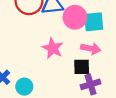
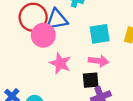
pink circle: (75, 17) -> (43, 35), moved

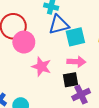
blue triangle: (57, 19) -> (59, 25), moved

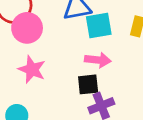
pink star: (41, 67) -> (32, 69), moved

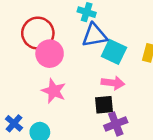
cyan square: (99, 25) -> (114, 52), turned 35

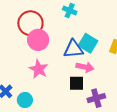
blue triangle: (95, 35) -> (73, 49), moved
purple cross: (116, 124) -> (96, 98), moved

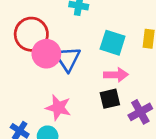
blue triangle: (73, 49) -> (67, 59), moved, turned -45
pink star: (39, 69) -> (58, 108), moved

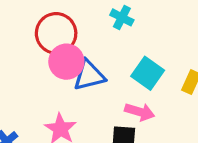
blue triangle: (67, 59) -> (89, 75), turned 32

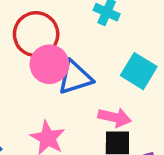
pink arrow: (140, 112) -> (114, 117), moved

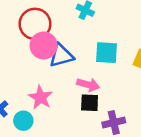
cyan square: (139, 71) -> (106, 53), turned -30

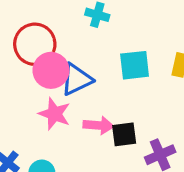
pink arrow: (88, 85) -> (99, 125), moved
pink star: (41, 97) -> (54, 114), moved

